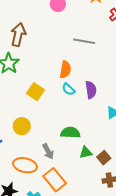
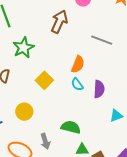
brown arrow: (18, 35) -> (59, 22), moved

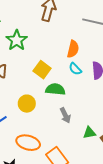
green semicircle: (71, 127) -> (55, 89), moved
gray arrow: (45, 141) -> (65, 115), moved

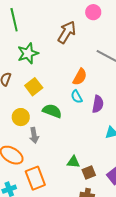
yellow square: (42, 70) -> (34, 87), moved
gray arrow: (65, 115) -> (34, 135), moved

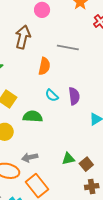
orange semicircle: (80, 77) -> (44, 66), moved
gray arrow: (34, 135) -> (30, 157), moved, turned 105

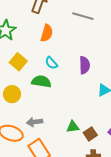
orange semicircle: (44, 66) -> (47, 33), moved
cyan semicircle: (52, 95) -> (51, 63), moved

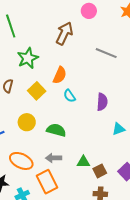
orange semicircle: (47, 33) -> (60, 75), moved
green semicircle: (41, 81) -> (56, 130), moved
gray arrow: (35, 122) -> (54, 158), moved

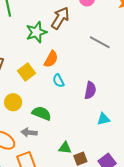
green star: (28, 58) -> (36, 32), moved
gray arrow: (54, 158) -> (29, 132), moved

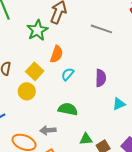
cyan semicircle: (58, 81) -> (68, 74), turned 80
yellow circle: (13, 102) -> (27, 91), moved
green semicircle: (42, 113) -> (68, 109), moved

